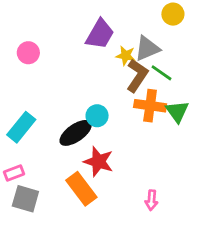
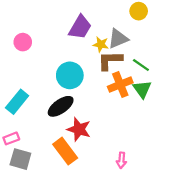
green line: (161, 73) -> (141, 65), moved
brown L-shape: (137, 76) -> (110, 60), turned -125
orange cross: (150, 106) -> (120, 85), turned -30
cyan circle: (97, 116) -> (70, 75), moved, size x1.5

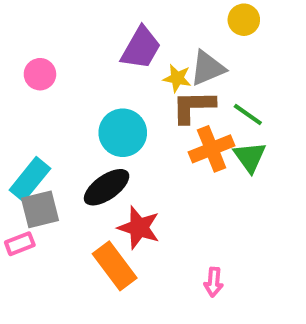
gray square: (20, 159) -> (40, 209), moved, turned -30

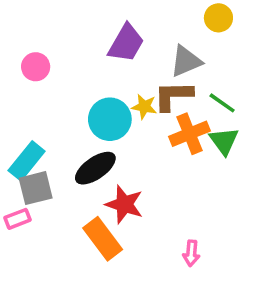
yellow star: (177, 78) -> (144, 107), moved

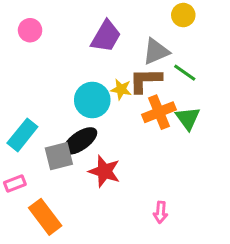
pink circle: (36, 67) -> (30, 30), moved
green line: (222, 103) -> (185, 73), moved
gray square: (36, 188) -> (59, 156), moved
orange rectangle: (103, 239) -> (45, 217), moved

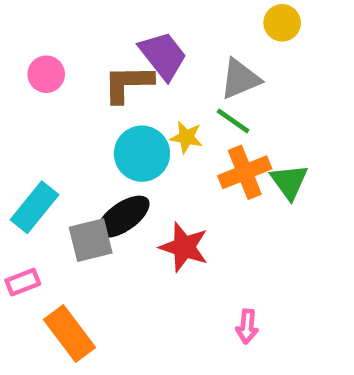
pink circle: (30, 30) -> (46, 74), moved
purple trapezoid: (106, 36) -> (163, 56), turned -68
green line: (185, 73) -> (233, 121), moved
brown L-shape: (145, 80) -> (128, 84), moved
red star: (104, 171) -> (184, 247), moved

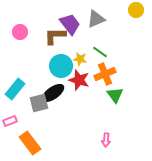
yellow circle: (282, 23) -> (136, 10), moved
gray triangle: (240, 79) -> (96, 19), moved
green triangle: (289, 182) -> (115, 95), moved
red star: (184, 247) -> (79, 80), moved

